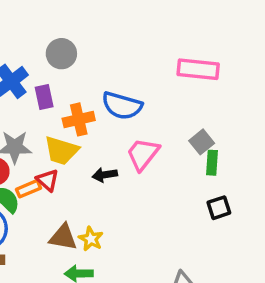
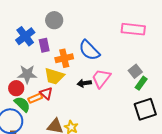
blue semicircle: (122, 106) -> (89, 50), turned 30
green rectangle: (212, 163) -> (141, 83), turned 32
black arrow: (105, 175) -> (84, 83), moved
black square: (219, 208) -> (145, 109), size x1.6

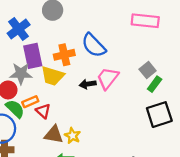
purple rectangle: (44, 45) -> (33, 56), moved, size x1.5
red triangle: (46, 93) -> (43, 111), moved

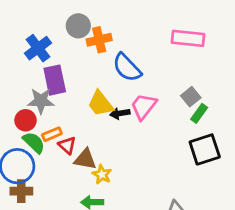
orange cross: (64, 55) -> (99, 40), moved
yellow trapezoid: (53, 76) -> (101, 104), moved, turned 35
brown triangle: (54, 135) -> (85, 159), moved

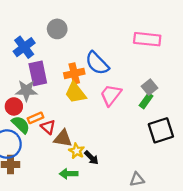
orange cross: (99, 40) -> (74, 73), moved
black arrow: (120, 113) -> (91, 158), moved, turned -126
green rectangle: (199, 113) -> (146, 101), moved

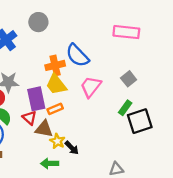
purple rectangle: (38, 73) -> (36, 99), moved
green rectangle: (146, 101) -> (125, 108), moved
orange rectangle: (36, 118) -> (55, 109), moved

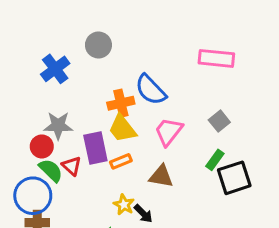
red triangle: (29, 118) -> (72, 166), moved
brown triangle: (44, 129) -> (161, 176), moved

